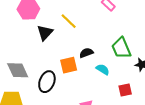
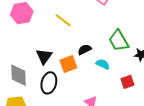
black triangle: (45, 33) -> (44, 56), moved
gray diamond: (18, 70) -> (18, 75), turned 30

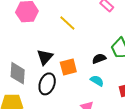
black semicircle: (85, 50) -> (99, 59), moved
cyan semicircle: (103, 64) -> (97, 81), moved

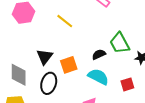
cyan semicircle: (97, 81) -> (98, 77), size x1.5

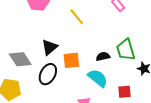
gray diamond: (19, 75) -> (20, 59), turned -45

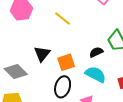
black ellipse: (48, 74) -> (63, 87), moved

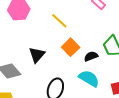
orange square: (66, 62) -> (71, 47), moved, turned -30

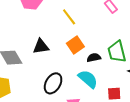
black triangle: (37, 55) -> (41, 46), turned 30

